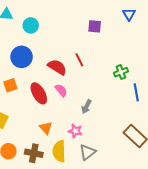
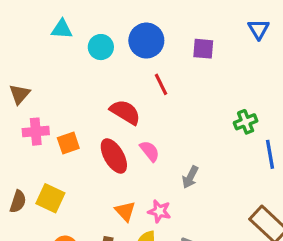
blue circle: (22, 57) -> (146, 41), moved
red line: (79, 60) -> (161, 84), moved
red semicircle: (57, 67) -> (125, 112), moved
pink star: (75, 131) -> (159, 211), moved

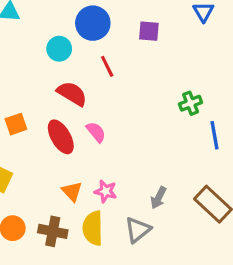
cyan circle: (101, 47) -> (59, 49), moved
gray arrow: (190, 177) -> (158, 198), moved

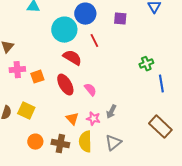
cyan circle: (59, 49) -> (64, 30), size x1.6
pink semicircle: (96, 132) -> (90, 90), moved
gray arrow: (158, 198) -> (111, 112), moved

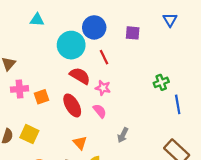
pink star: (93, 119) -> (103, 88), moved

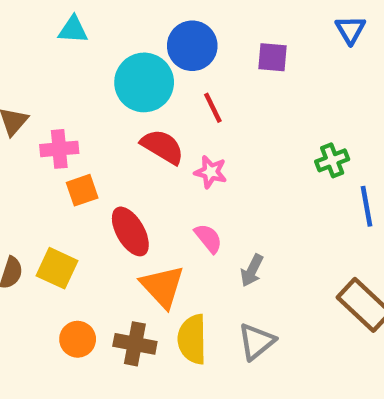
pink cross: (19, 89) -> (59, 149), moved
red ellipse: (72, 105) -> (130, 231), moved
pink semicircle: (100, 111) -> (208, 238), moved
orange triangle: (80, 143) -> (162, 287), size x1.5

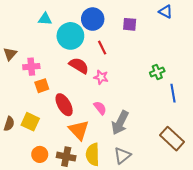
cyan triangle: (73, 30) -> (45, 19), moved
blue triangle: (350, 30) -> (166, 12), turned -32
gray arrow: (252, 270) -> (120, 123), size x1.6

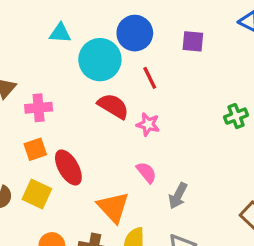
orange square: (42, 86) -> (35, 149), moved
red ellipse: (64, 105) -> (68, 167), moved
gray arrow: (120, 123) -> (178, 196), size x0.7

